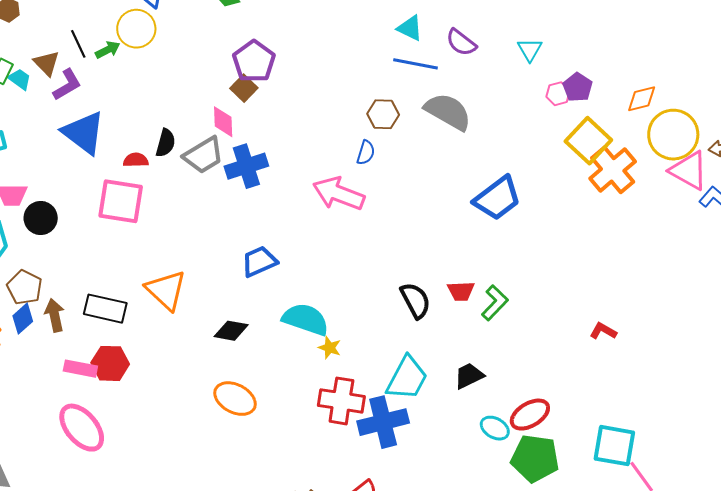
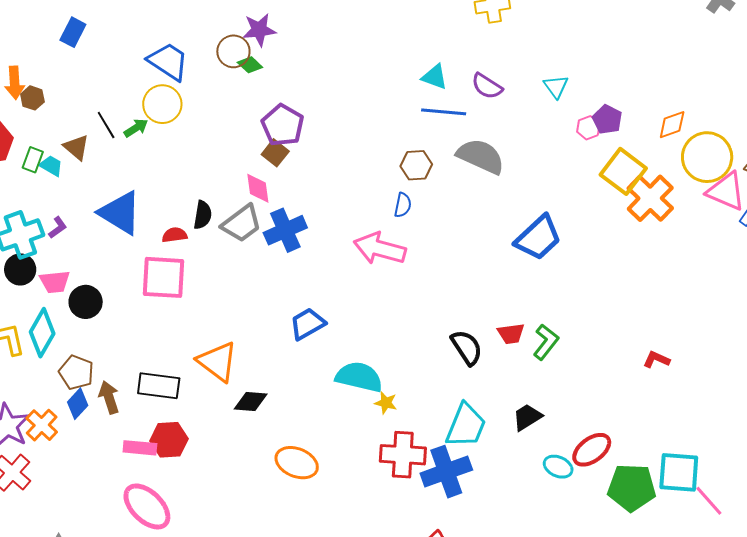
purple L-shape: (67, 85) -> (58, 228), moved, size x0.7
black diamond: (231, 331) -> (251, 402), moved
green pentagon: (535, 458) -> (632, 488), moved

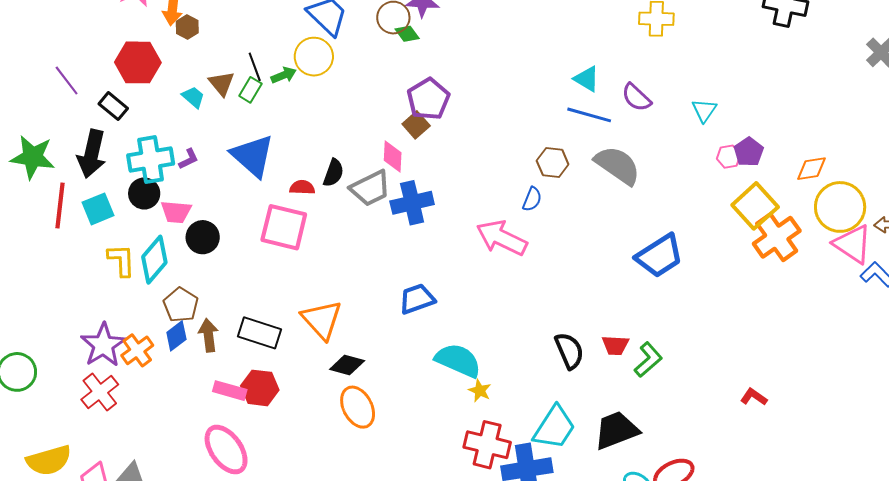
green rectangle: (33, 160) -> (250, 90), moved
black trapezoid: (527, 417) -> (616, 430), size x1.5
orange ellipse: (297, 463) -> (358, 407), moved, turned 30

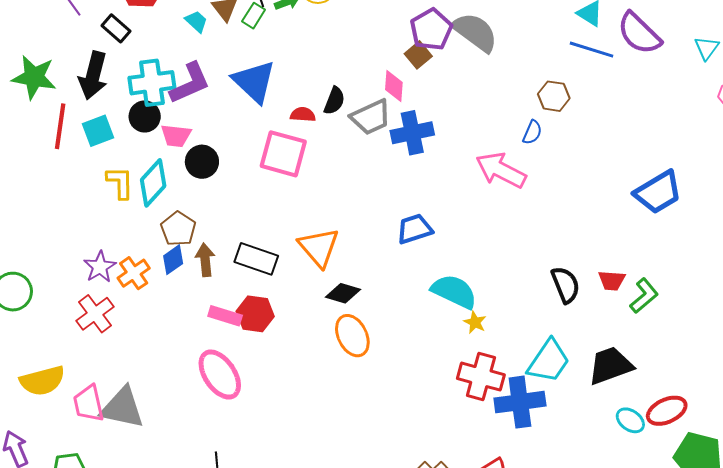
purple semicircle: (636, 97) -> (639, 33), size x1.5
purple L-shape: (189, 159) -> (190, 83), size x2.0
gray semicircle: (618, 165) -> (475, 32), moved
purple star: (103, 345) -> (100, 267), size x0.7

